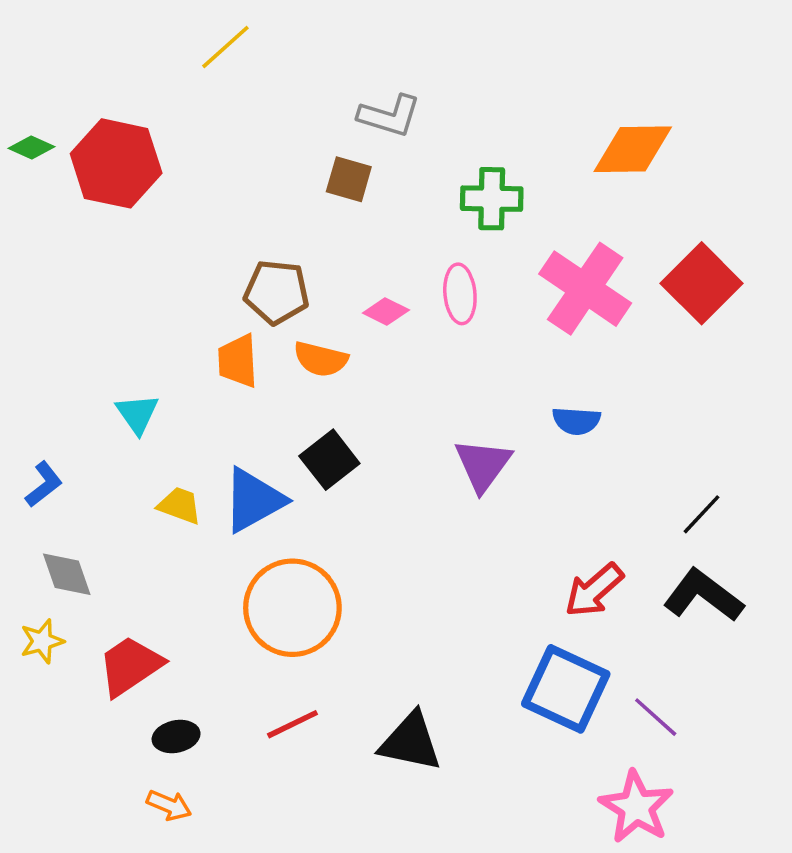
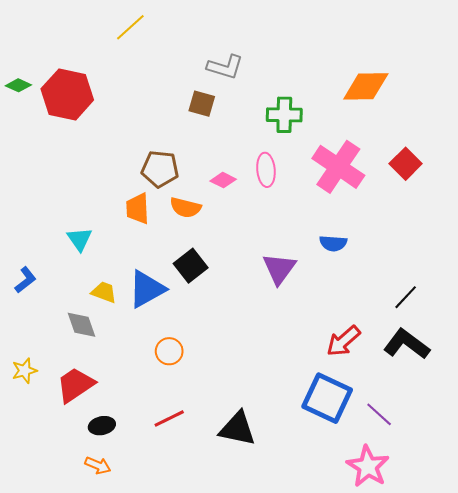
red square: (702, 283) -> (406, 164), size x0.7
gray diamond: (67, 574) -> (82, 325), moved
orange circle: (292, 608) -> (169, 351), size x0.5

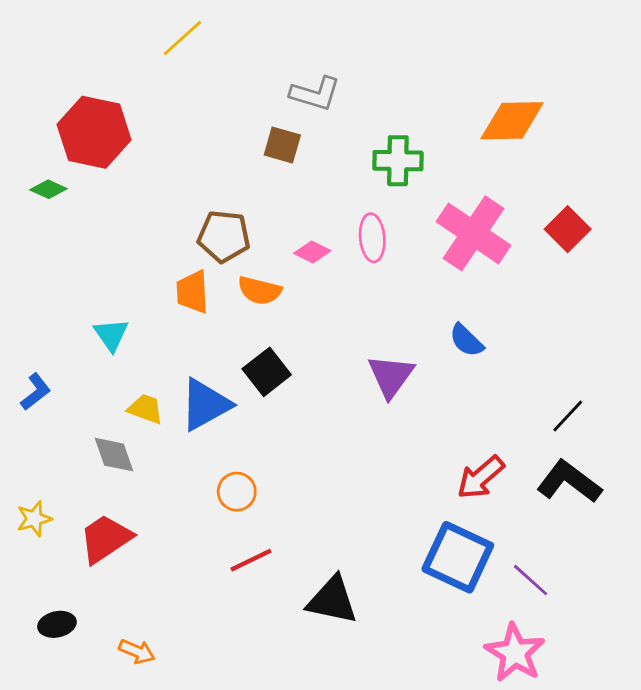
green diamond: (18, 85) -> (48, 189), moved
blue semicircle: (333, 243) -> (466, 340), turned 40
red line: (169, 418) -> (251, 560), moved
black ellipse: (102, 426) -> (57, 624), moved

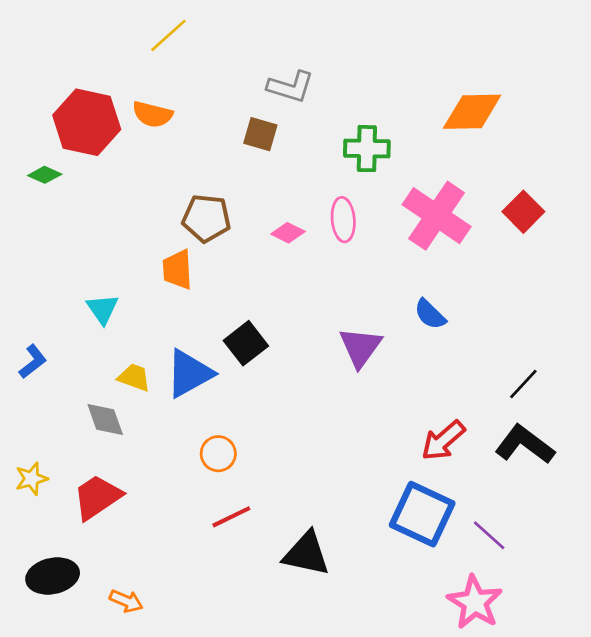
orange semicircle: (260, 290) -> (152, 114), moved
black ellipse: (57, 624) -> (53, 576), size x1.5

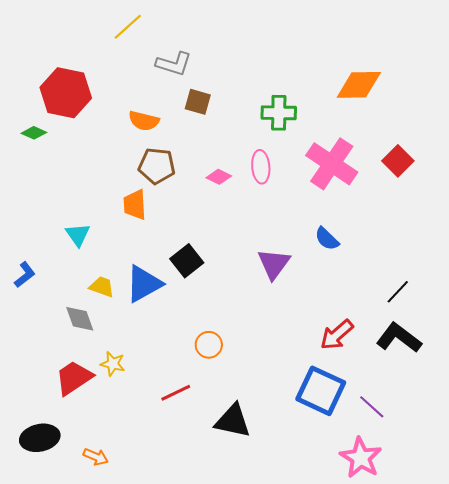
gray L-shape: (291, 87) -> (174, 64), moved
orange semicircle: (152, 114) -> (144, 121), moved
orange circle: (218, 454) -> (209, 345), moved
yellow star: (31, 479) -> (113, 364), moved, turned 30

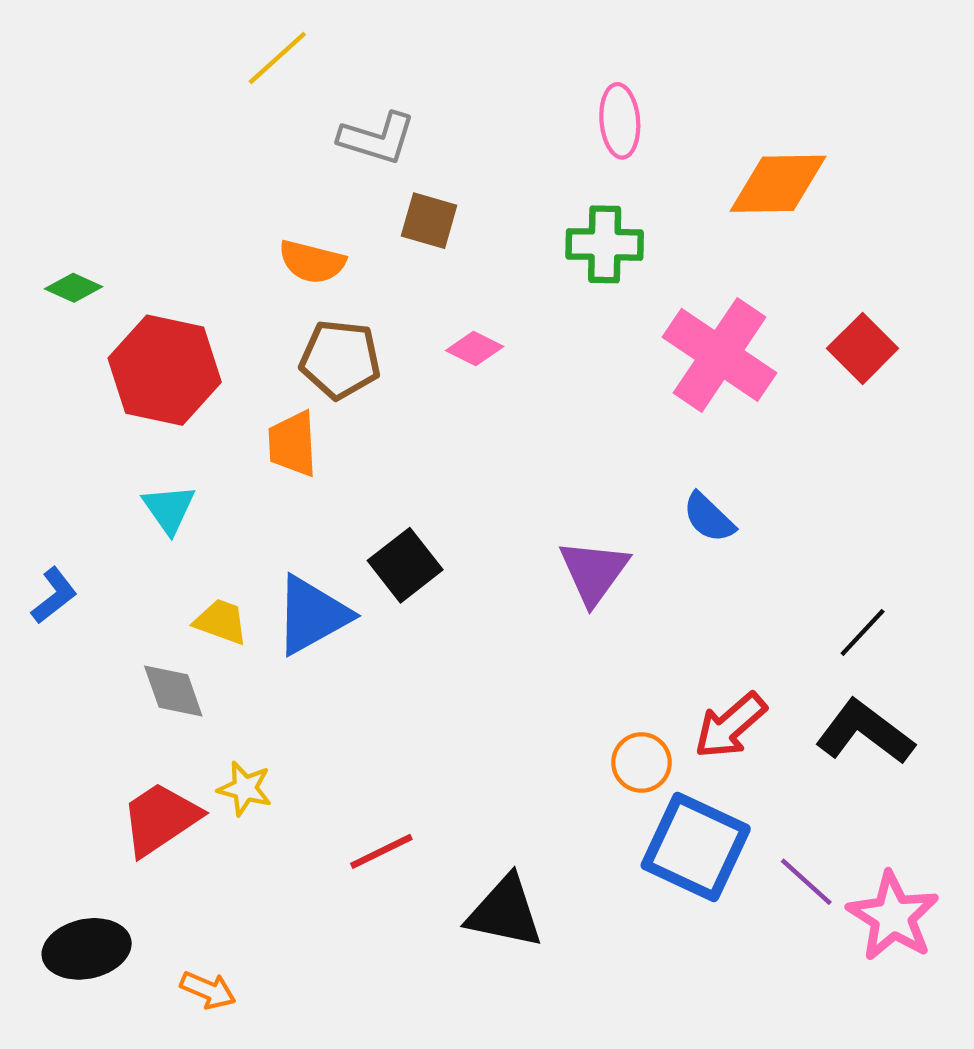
red hexagon: (66, 93) -> (165, 370), moved
pink ellipse: (261, 167) -> (620, 121), moved
pink diamond: (219, 177) -> (475, 348), moved
orange circle: (209, 345) -> (641, 762), moved
pink star: (361, 458) -> (893, 916), moved

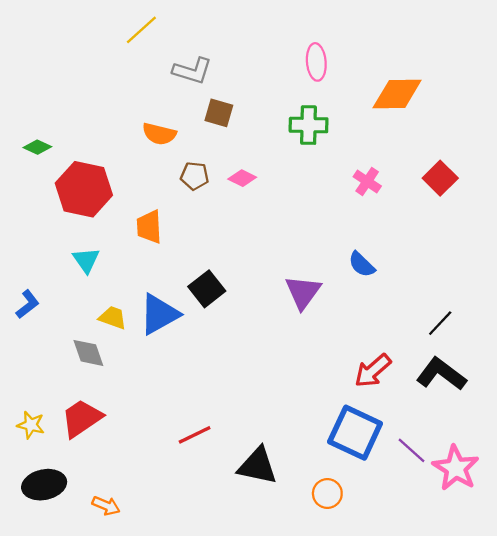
pink cross: (720, 355) -> (367, 181), size x0.5
brown pentagon: (340, 359) -> (195, 176), moved, size x0.7
orange circle: (641, 762) -> (327, 493), moved
yellow star: (245, 788) -> (31, 425), moved

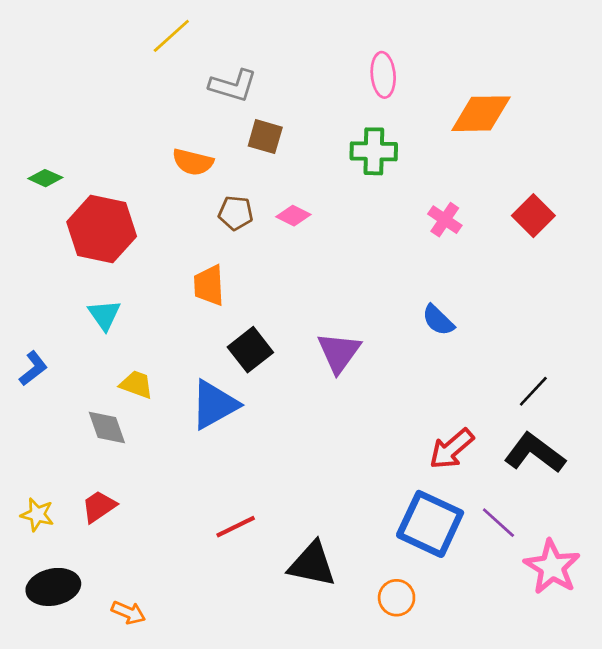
orange trapezoid: (149, 227) -> (209, 285), moved
purple triangle: (303, 292) -> (339, 352), moved
blue triangle: (159, 314) -> (214, 405), moved
red trapezoid: (82, 418) -> (99, 507), size x0.7
purple line: (411, 450) -> (498, 523), moved

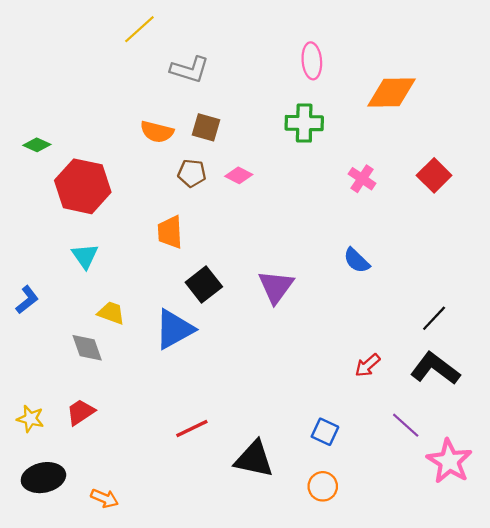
brown square: (265, 137) -> (206, 127), moved
red arrow: (452, 449) -> (367, 365), size x0.7
blue square: (430, 524) -> (325, 432), moved, size x0.5

